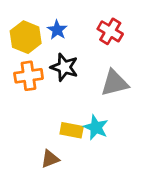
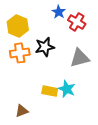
blue star: (57, 30) -> (59, 12), moved
black star: (64, 67) -> (45, 47), turned -30
brown triangle: (50, 159) -> (22, 111), moved

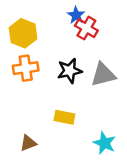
red cross: (77, 22) -> (86, 28), moved
black star: (45, 47) -> (70, 71), moved
cyan star: (67, 89) -> (104, 143), moved

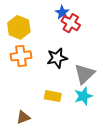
gray triangle: (103, 75) -> (84, 74), moved, turned -30
cyan star: (104, 143) -> (83, 96), moved, turned 30

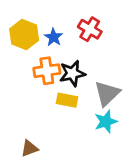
blue star: (62, 13) -> (54, 37), moved
orange cross: (21, 56) -> (47, 71), moved
yellow rectangle: (53, 96) -> (67, 100), moved

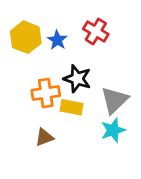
orange cross: (47, 71) -> (46, 93), moved
black star: (72, 73) -> (77, 79), turned 30
brown triangle: (29, 148) -> (44, 137), moved

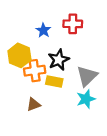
red cross: (96, 31) -> (73, 24), turned -30
yellow hexagon: (26, 37) -> (19, 55), moved
black star: (77, 79) -> (59, 60), turned 30

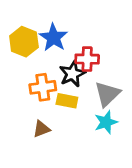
red cross: (73, 24) -> (87, 59), moved
blue star: (43, 30) -> (54, 38), size x1.5
yellow hexagon: (19, 55) -> (24, 42), moved

